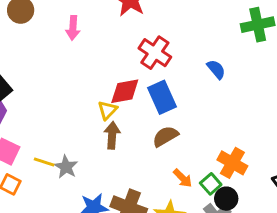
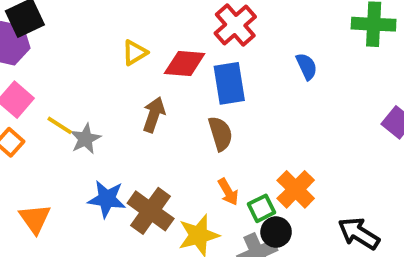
yellow triangle: (107, 110) -> (135, 53), moved
brown semicircle: (165, 136) -> (220, 134), turned 88

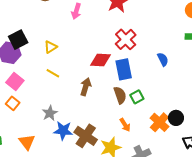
yellow triangle: (135, 53) -> (51, 47), moved
yellow line: (60, 125) -> (53, 73), moved
gray star: (85, 139) -> (50, 113), moved
green square: (261, 208) -> (137, 97), moved
black circle: (276, 232) -> (176, 118), moved

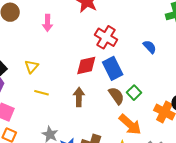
orange arrow: (125, 125) -> (130, 125), size x1.6

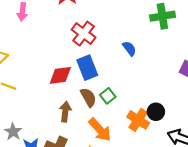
red diamond: (86, 66) -> (60, 75), moved
brown arrow: (79, 97) -> (65, 112), moved

